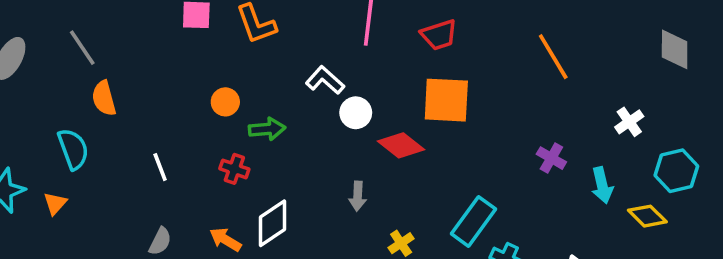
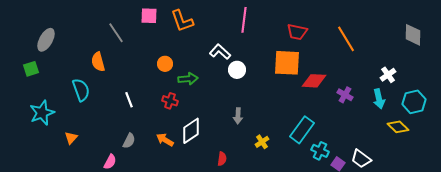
red trapezoid: (439, 35) -> (297, 32), moved, turned 30
gray line: (82, 48) -> (116, 33), moved
red diamond: (401, 145) -> (314, 81), moved, turned -35
cyan arrow: (602, 185) -> (379, 99), moved
orange triangle: (55, 203) -> (71, 138), moved

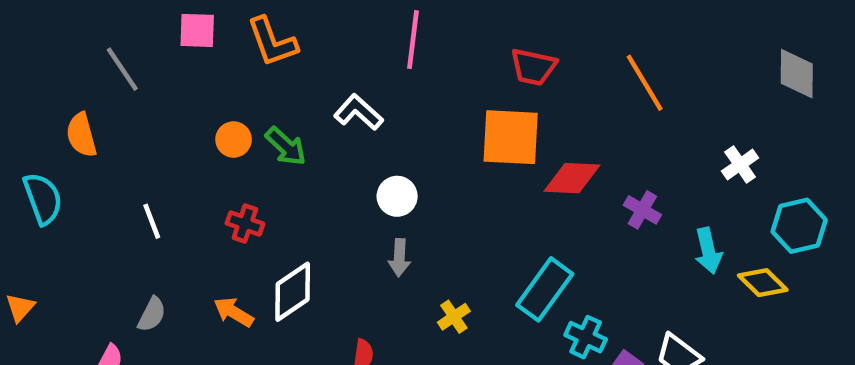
white circle: (237, 70) -> (397, 196), moved
green arrow: (188, 79) -> (286, 146), moved, turned 48
cyan arrow: (379, 99) -> (708, 251), moved

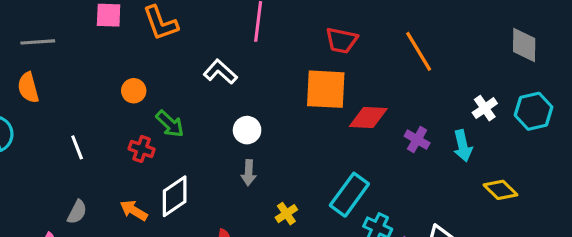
gray line: (122, 69) -> (38, 42), moved, turned -60
green arrow: (286, 146) -> (170, 124), moved
cyan hexagon: (799, 226) -> (534, 111), moved
cyan arrow: (708, 251) -> (463, 146), moved

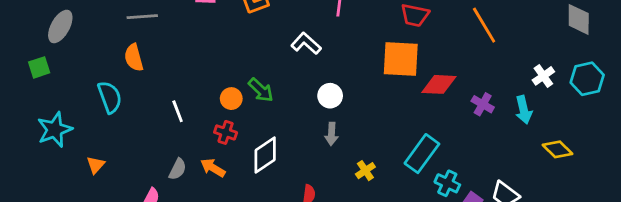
orange circle: (134, 91) -> (231, 99), moved
red cross: (142, 149) -> (226, 132), moved
orange arrow: (134, 210) -> (213, 168), moved

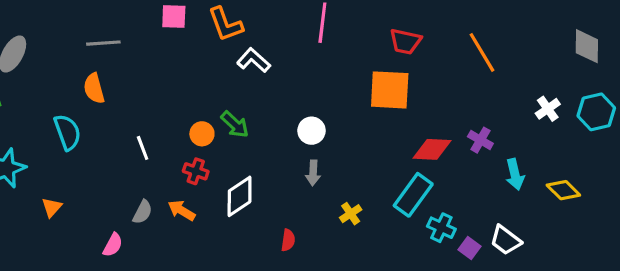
white L-shape: (306, 43) -> (254, 60), moved
red diamond: (439, 84) -> (432, 149), moved
cyan arrow: (524, 110) -> (515, 174), moved

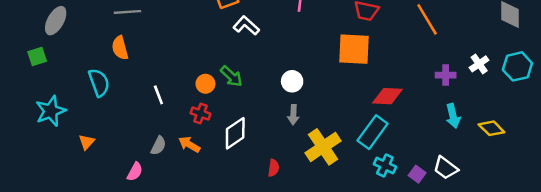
purple cross: (480, 140) -> (446, 75), moved, turned -30
yellow cross: (351, 214) -> (323, 147), size x2.0
cyan cross: (441, 228) -> (385, 165), moved

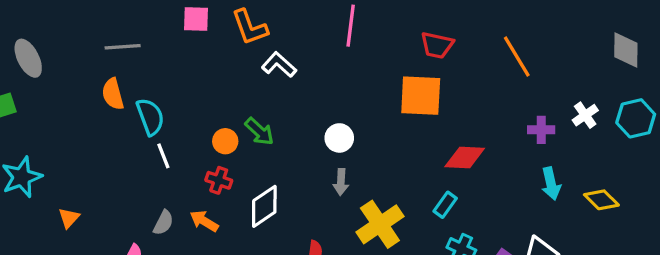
gray ellipse: (56, 21) -> (28, 58), turned -56
cyan semicircle: (99, 83) -> (150, 117), moved
cyan rectangle: (373, 132) -> (445, 205), size x0.6

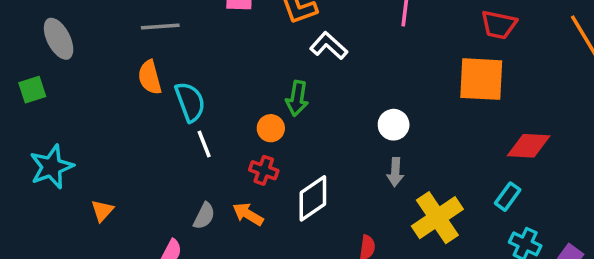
green arrow: (259, 131) -> (297, 98), moved, turned 56

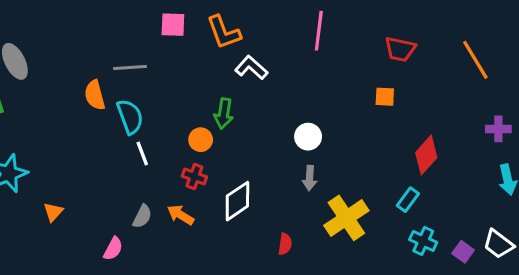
gray line: (160, 26) -> (130, 68), moved
orange square: (481, 79) -> (385, 97), size x0.5
red diamond: (529, 146) -> (426, 155), turned -51

